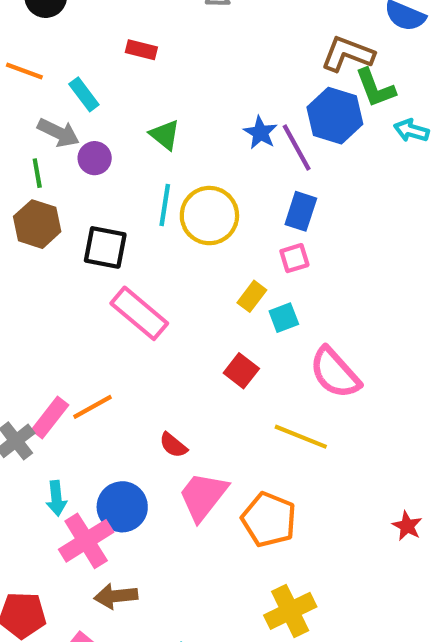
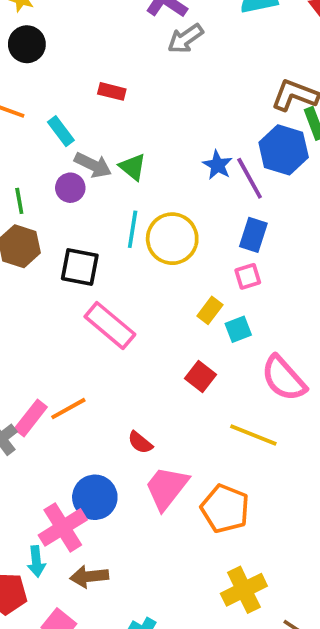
gray arrow: (58, 133) -> (93, 165), moved
cyan arrow: (56, 498) -> (36, 561), moved

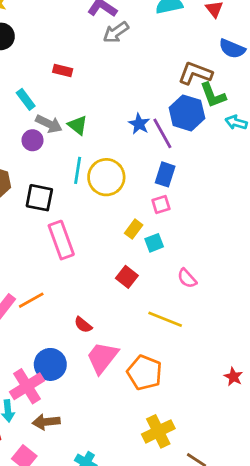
pink rectangle: (110, 325) -> (61, 240), turned 30
pink semicircle: (284, 378) -> (187, 278), size x0.6

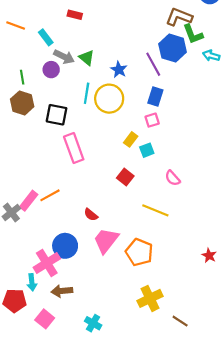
blue star: (139, 124) -> (119, 70), moved

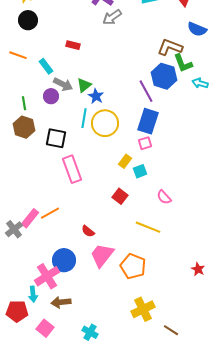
green triangle: (87, 58) -> (84, 85), turned 42
blue star: (119, 70) -> (96, 96), moved
blue rectangle: (155, 96) -> (148, 121), size x1.4

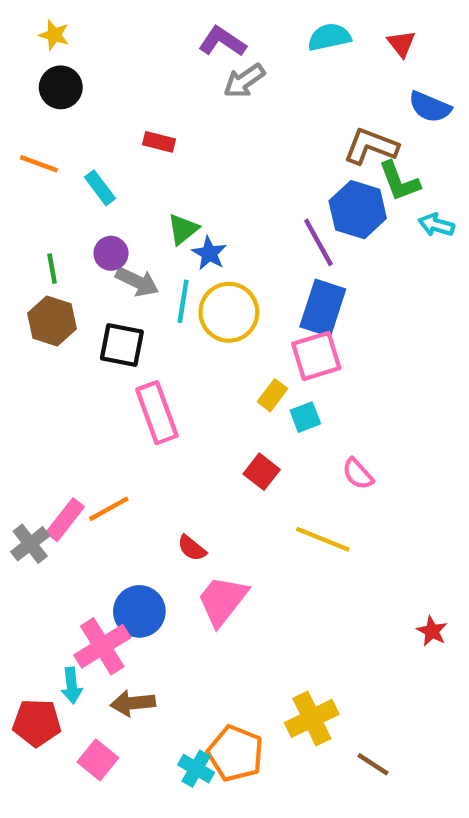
gray arrow: (63, 84) -> (137, 282), moved
pink square: (145, 143) -> (316, 356), size x1.6
orange pentagon: (133, 266) -> (235, 753), moved

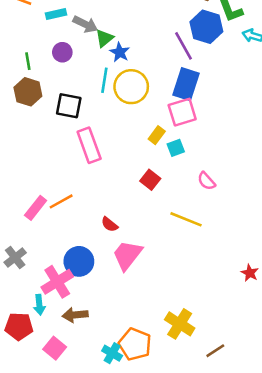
cyan rectangle: (100, 188) -> (56, 14), turned -66
gray arrow: (137, 282) -> (85, 24), moved
gray cross: (30, 544) -> (15, 258), moved
yellow cross: (312, 718) -> (180, 324), turned -32
brown line: (373, 764) -> (215, 351), turned -66

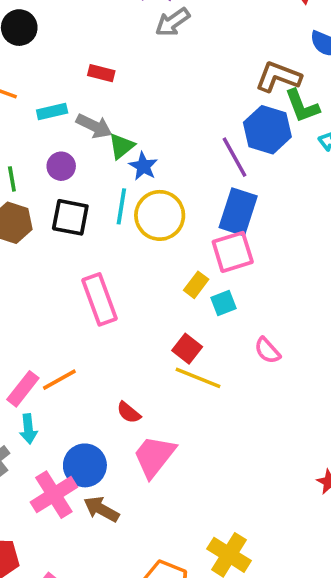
black square: (69, 106) -> (70, 217), moved
yellow line: (186, 219) -> (198, 378), moved
cyan arrow: (39, 305) -> (28, 429), moved
brown arrow: (75, 315) -> (101, 509), moved, turned 35

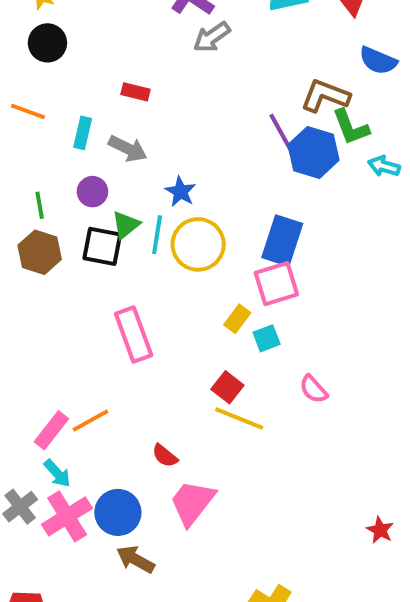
cyan rectangle: (52, 111) -> (83, 133), turned -64
green triangle: (121, 146) -> (126, 225), moved
purple line: (234, 157) -> (282, 135), moved
cyan arrow: (28, 429) -> (57, 473), turned -36
pink cross: (54, 495) -> (67, 516), moved

